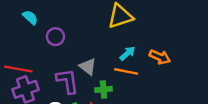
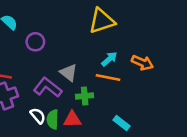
purple L-shape: (67, 81) -> (48, 87), turned -44

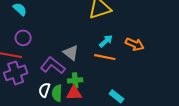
purple circle: (35, 42) -> (23, 38), moved
green cross: (85, 96) -> (75, 80), moved
white semicircle: (38, 116) -> (44, 90), turned -120

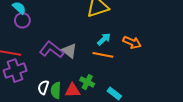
purple circle: (23, 38) -> (22, 20), moved
purple L-shape: (53, 66) -> (52, 50), moved
green cross: (75, 80) -> (87, 82), moved, turned 32

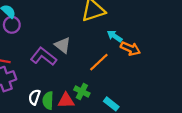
cyan arrow: (104, 39) -> (115, 36), moved, turned -104
gray triangle: (69, 51) -> (63, 45), moved
orange line: (103, 55) -> (99, 62), turned -54

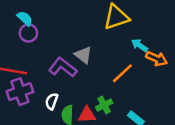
green cross: (82, 91) -> (104, 105), turned 35
white semicircle: (34, 97) -> (52, 101), moved

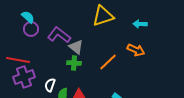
cyan arrow: (139, 45) -> (140, 24), moved, turned -32
purple L-shape: (63, 67) -> (59, 35), moved
green cross: (104, 105) -> (74, 63), moved, turned 32

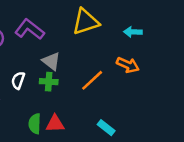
purple L-shape: (59, 35) -> (30, 29), moved
white semicircle: (50, 85) -> (18, 80), moved

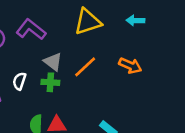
cyan arrow: (133, 32) -> (135, 20), moved
orange line: (92, 80) -> (85, 67), moved

